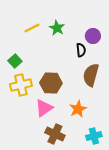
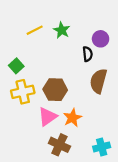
orange star: (78, 109) -> (72, 118), moved

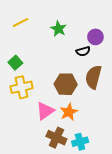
yellow line: (35, 30) -> (20, 23), moved
black semicircle: (88, 54) -> (83, 51), turned 80
brown hexagon: (55, 90) -> (66, 84), moved
cyan cross: (102, 147) -> (80, 142), moved

